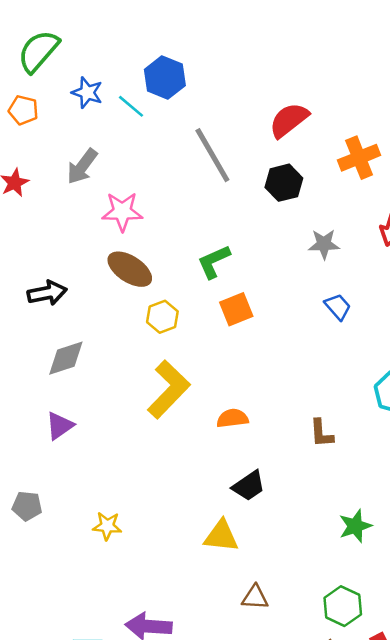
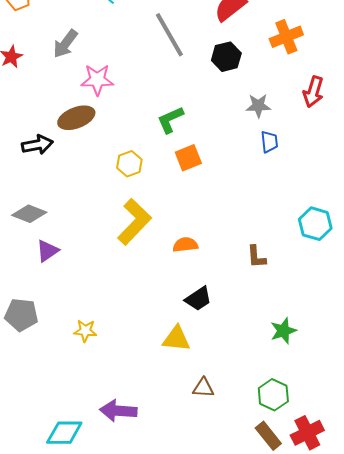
brown ellipse: (130, 269) -> (76, 118), moved, turned -54
blue trapezoid: (338, 307) -> (269, 142), moved, turned 35
gray diamond: (66, 358) -> (29, 214), moved, turned 40
gray pentagon: (27, 506) -> (21, 315), size x1.4

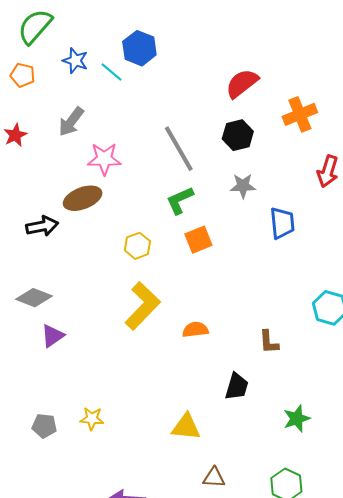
gray line: (169, 35) -> (179, 149), moved
gray star: (258, 106) -> (243, 186), moved
blue trapezoid: (269, 142) -> (282, 223), size x1.4
black trapezoid: (198, 299) -> (237, 387), moved, turned -40
gray pentagon: (21, 315) -> (44, 426), moved, size x0.7

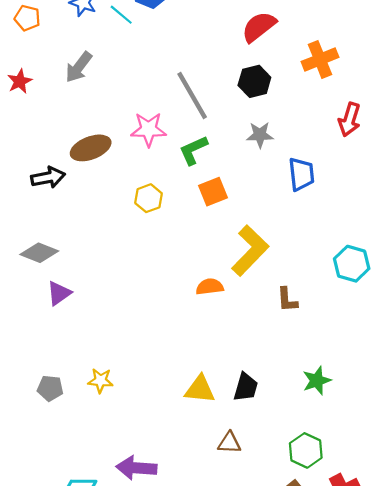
pink star: (104, 159) -> (149, 129), moved
yellow L-shape: (143, 306) -> (250, 251), moved
black trapezoid: (237, 387) -> (246, 387), moved

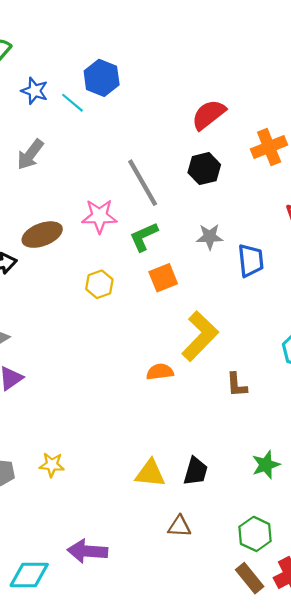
gray star: (260, 135) -> (210, 237), moved

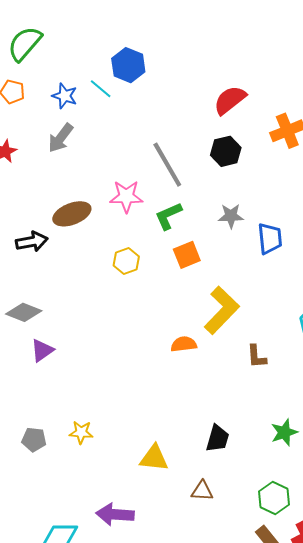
blue star: (35, 91) -> (65, 96), moved
yellow triangle: (150, 473) -> (154, 458), moved

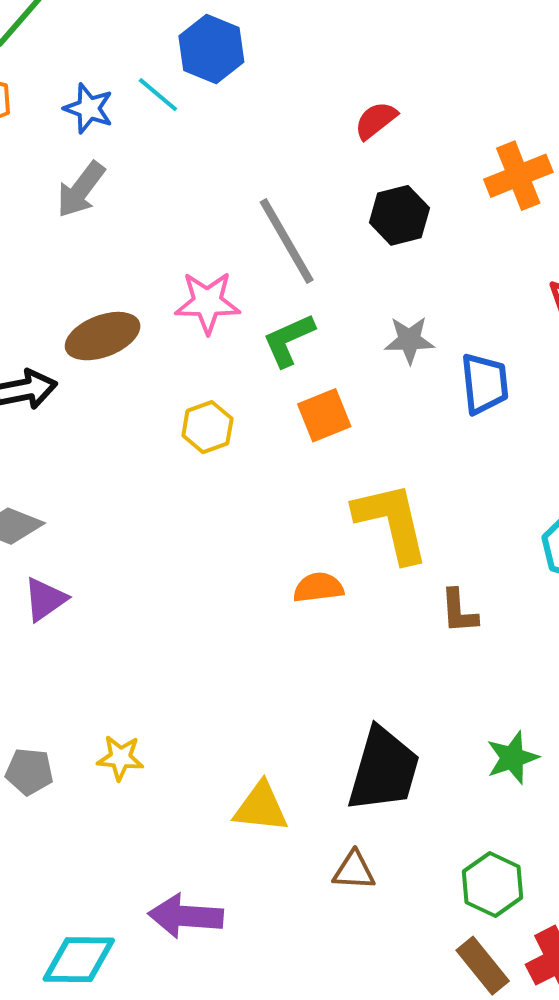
red semicircle: (230, 100) -> (376, 120), moved, size x0.7
yellow L-shape: (222, 310) -> (392, 522), turned -57
black trapezoid: (218, 439) -> (384, 770), size x1.6

